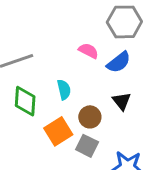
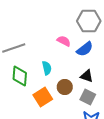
black triangle: (122, 101) -> (87, 76), turned -32
gray square: (87, 146) -> (88, 97), moved

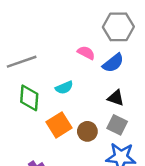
cyan semicircle: (47, 68) -> (64, 88), turned 80
brown circle: (65, 87) -> (87, 131), moved

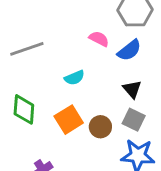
green diamond: (29, 98) -> (24, 109), moved
black triangle: (116, 98) -> (132, 89), turned 30

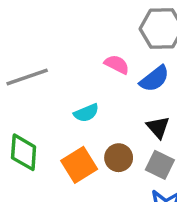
brown circle: (100, 127) -> (119, 158), moved

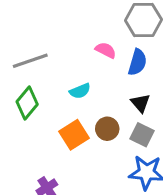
blue semicircle: (154, 79) -> (137, 62), turned -36
green diamond: (24, 152) -> (27, 103), moved, turned 36

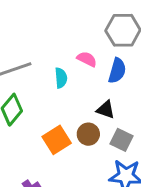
cyan semicircle: (80, 91) -> (61, 78), moved, turned -72
black triangle: (140, 103) -> (106, 110), moved, turned -30

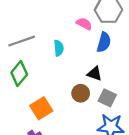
pink semicircle: (87, 59) -> (84, 24), moved
orange square: (57, 140) -> (41, 108), moved

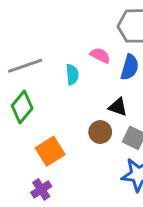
pink semicircle: (84, 24) -> (100, 55), moved

